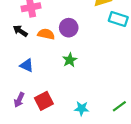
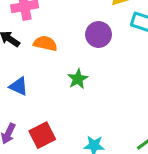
purple circle: (69, 28) -> (99, 34), moved

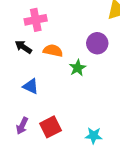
green star: (78, 79) -> (78, 68), moved

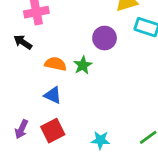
orange semicircle: (53, 51) -> (55, 64), moved
blue triangle: (31, 86) -> (53, 95), moved

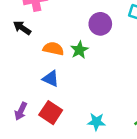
red square: (53, 131) -> (51, 113), turned -30

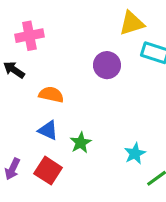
green star: (79, 50) -> (81, 143), moved
cyan star: (96, 122) -> (135, 153), moved, turned -30

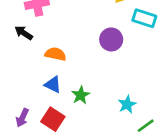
purple circle: (107, 65) -> (111, 39), moved

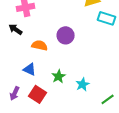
purple circle: (111, 39) -> (66, 35), moved
blue triangle: (53, 85) -> (30, 69), moved
cyan star: (127, 104) -> (83, 84), moved

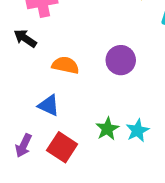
purple circle: (66, 35) -> (121, 60), moved
green star: (59, 76) -> (107, 129), moved

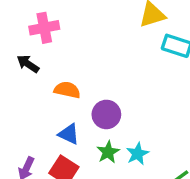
purple circle: (121, 60) -> (106, 114), moved
blue triangle: (49, 105) -> (69, 134), moved

